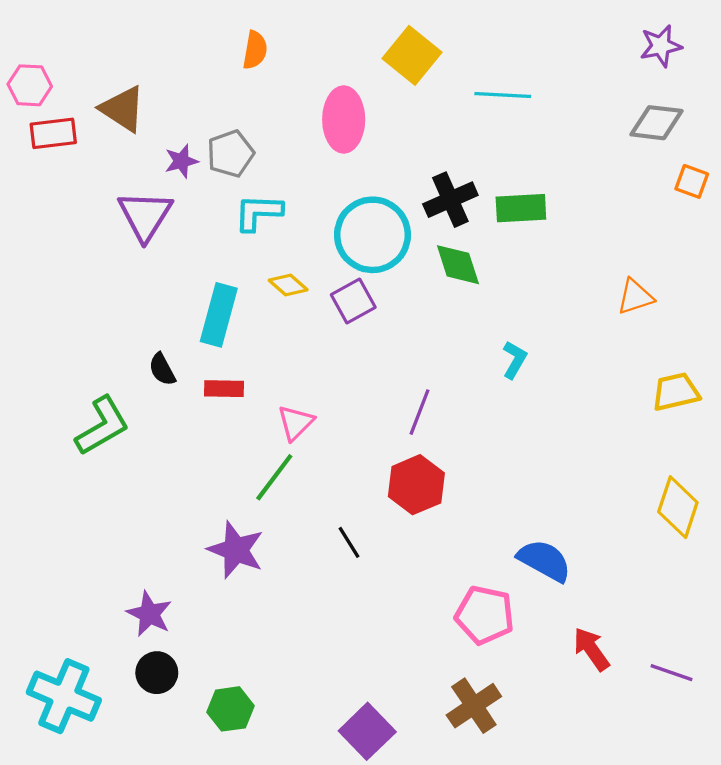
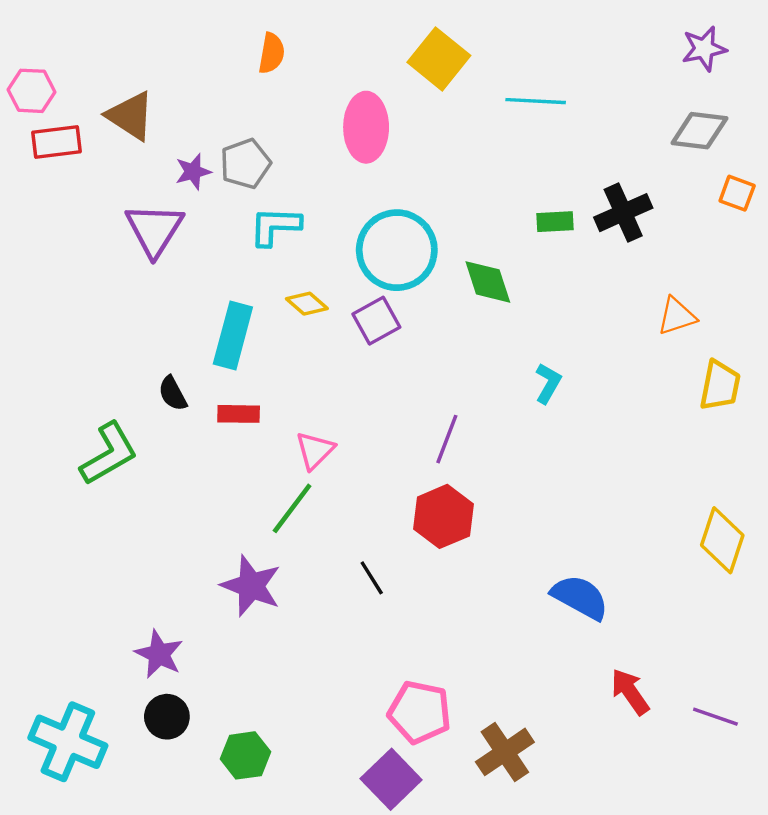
black cross: (450, 200) -> (623, 213), moved
green rectangle: (521, 208) -> (555, 222), size x0.7
yellow trapezoid: (676, 392) -> (720, 386), moved, turned 114
pink pentagon: (485, 615) -> (420, 712), moved

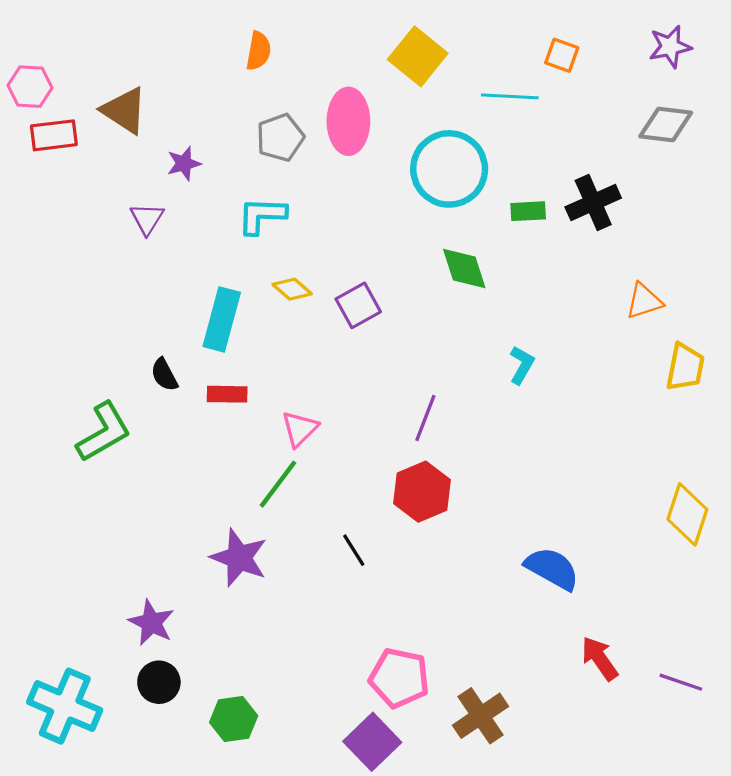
gray pentagon: (245, 164) -> (280, 138), moved
orange square: (737, 193) -> (562, 55), moved
purple triangle: (154, 230) -> (147, 219), size x0.6
cyan circle: (397, 250) -> (449, 169), moved

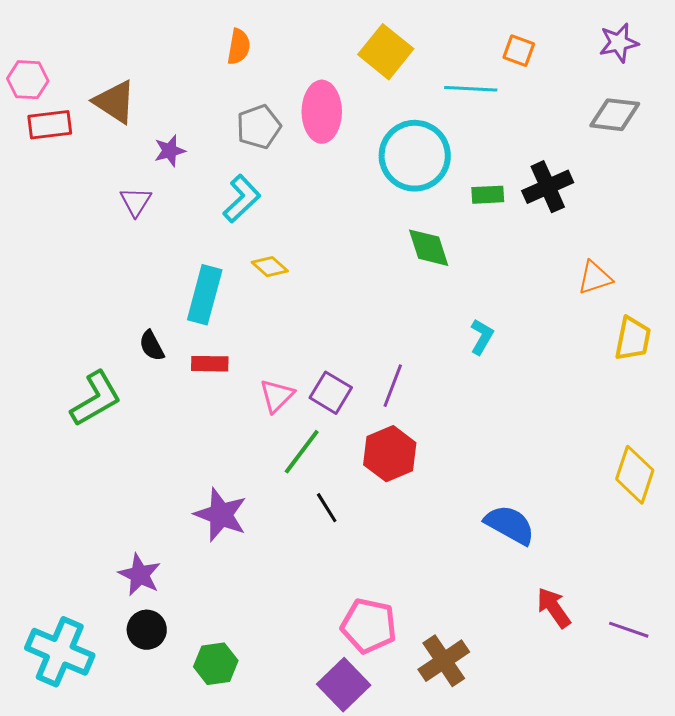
cyan L-shape: (262, 215) -> (242, 199), turned 135
purple square: (358, 305) -> (331, 393), moved, turned -30
green line: (278, 484) -> (302, 452), moved

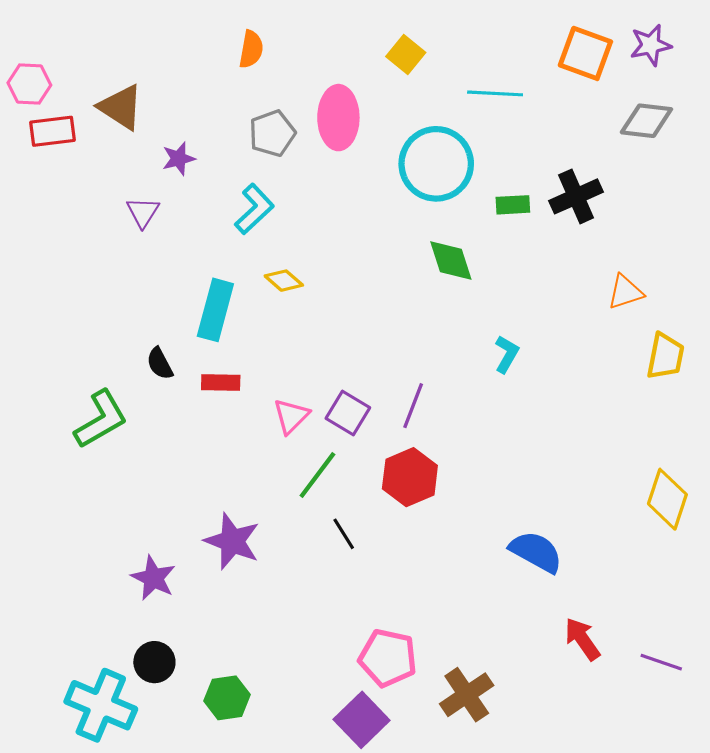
orange square: (519, 51) -> (585, 53), moved, size x1.6
yellow square: (386, 52) -> (406, 55), size x0.7
purple star: (140, 575) -> (153, 578), moved
cyan cross: (60, 652) -> (101, 705), moved

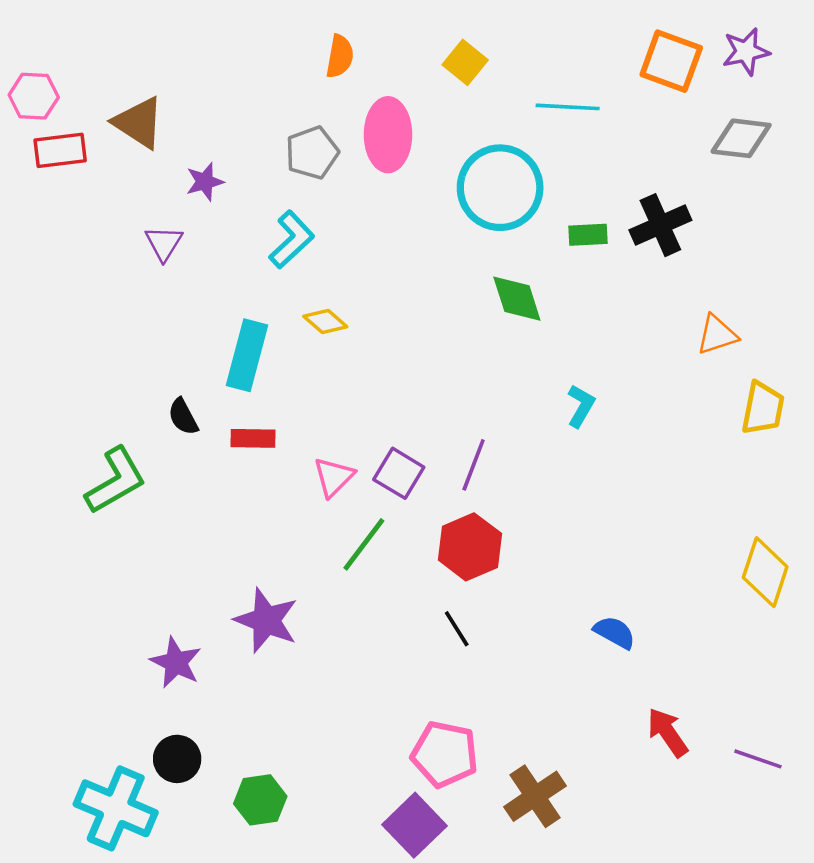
orange semicircle: (251, 49) -> (340, 56), moved
black line: (344, 534) -> (457, 629), moved
blue semicircle: (536, 552) -> (615, 632), size x0.7

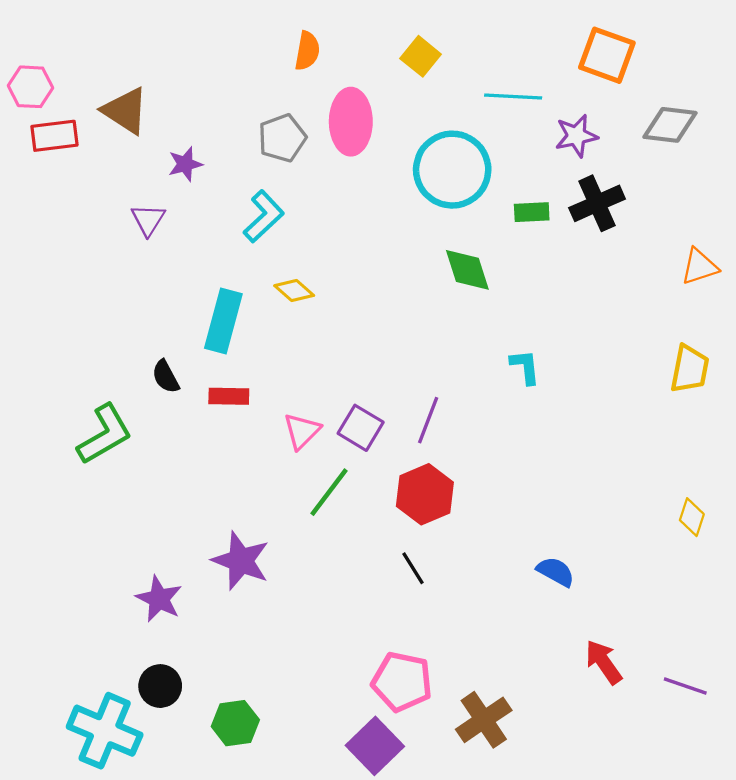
purple star: (746, 52) -> (576, 136), moved
orange triangle: (717, 335) -> (699, 267), moved
cyan L-shape: (581, 406) -> (525, 367), turned -36
yellow diamond: (765, 572) -> (692, 517), size x0.6

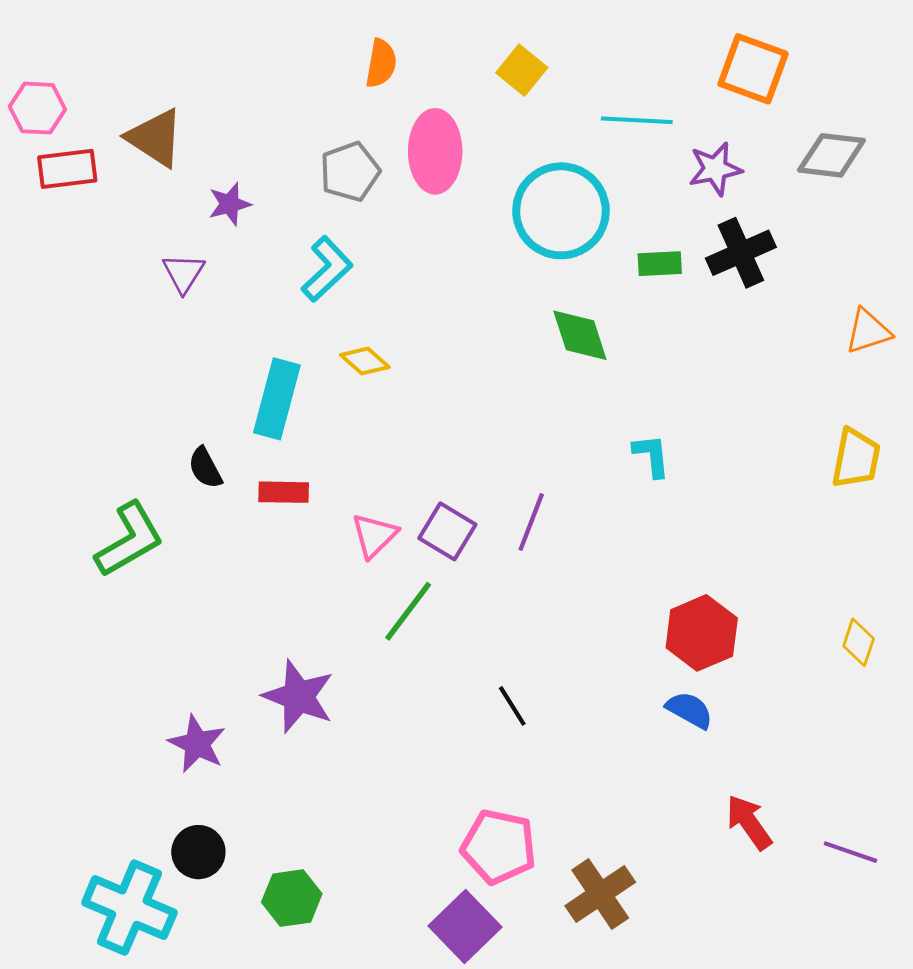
red hexagon: (425, 494) -> (702, 633), moved

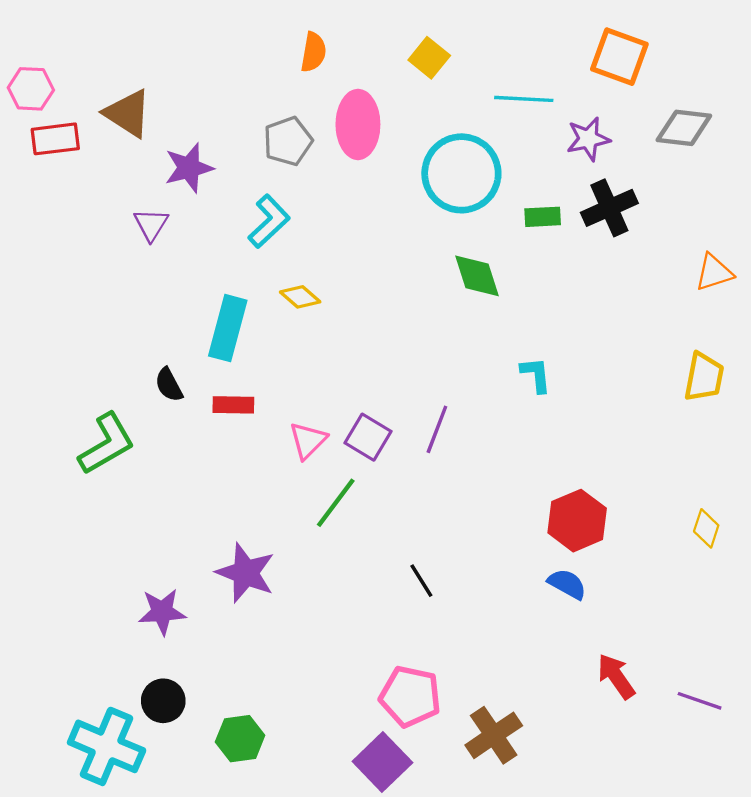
purple star: (230, 204) -> (189, 168), size x1.4
purple star: (197, 744) -> (162, 612), turned -30

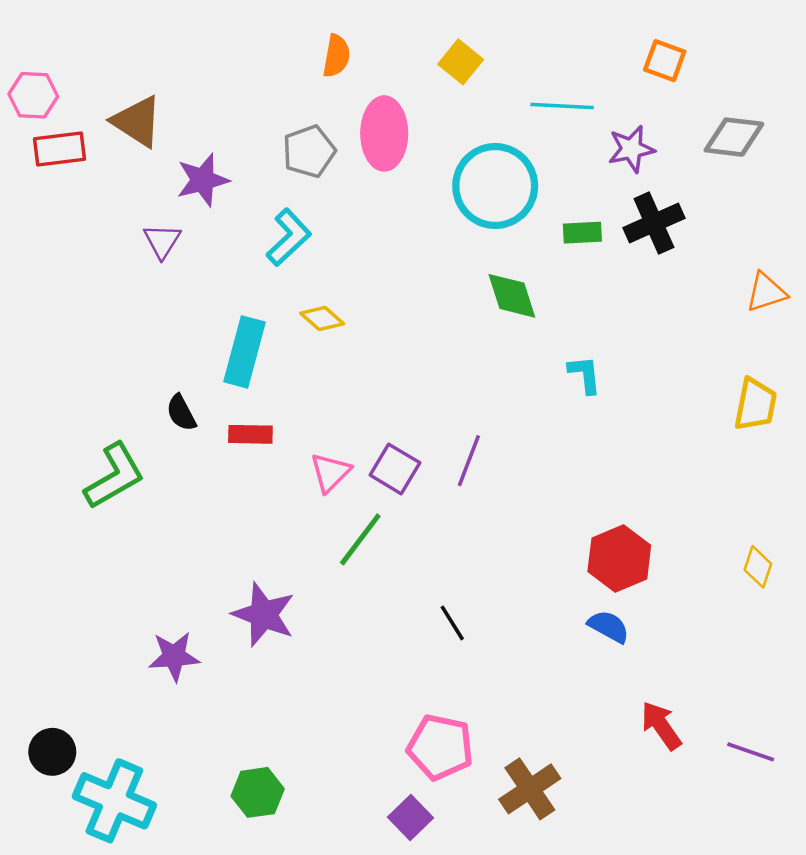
orange square: (619, 57) -> (665, 61), size x0.7
cyan L-shape: (536, 375) -> (585, 375), moved
black circle: (163, 701) -> (52, 752), moved
purple square: (382, 762) -> (410, 818), size x0.7

